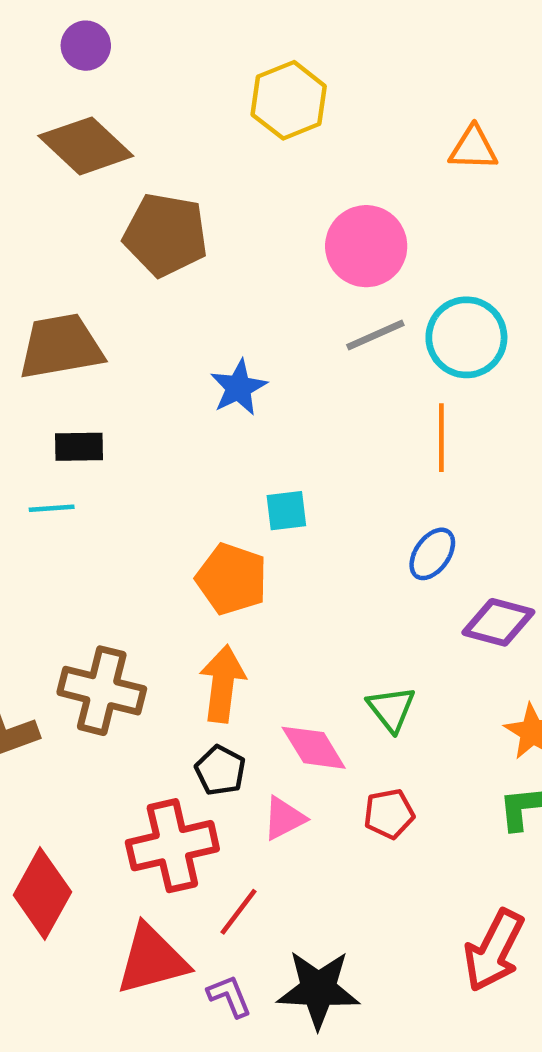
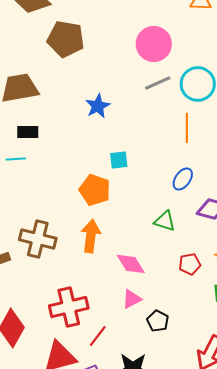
green triangle: (391, 709) -> (165, 221), moved, turned -35
black pentagon: (220, 770) -> (158, 321), moved
red pentagon: (389, 814) -> (190, 264), moved
pink triangle: (284, 818) -> (132, 299), moved

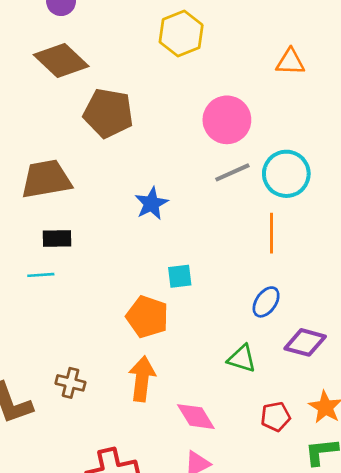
brown cross: (38, 239) -> (70, 383), size x0.6

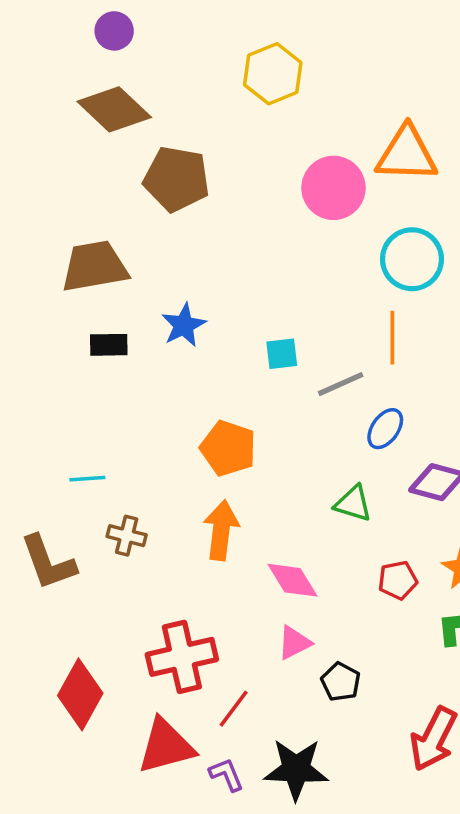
orange triangle: (290, 62) -> (407, 154), moved, size x1.6
gray line: (232, 172) -> (341, 384), moved
blue star: (151, 203) -> (184, 325), moved
cyan line: (41, 275) -> (87, 479), moved
cyan square: (180, 276) -> (282, 354), moved

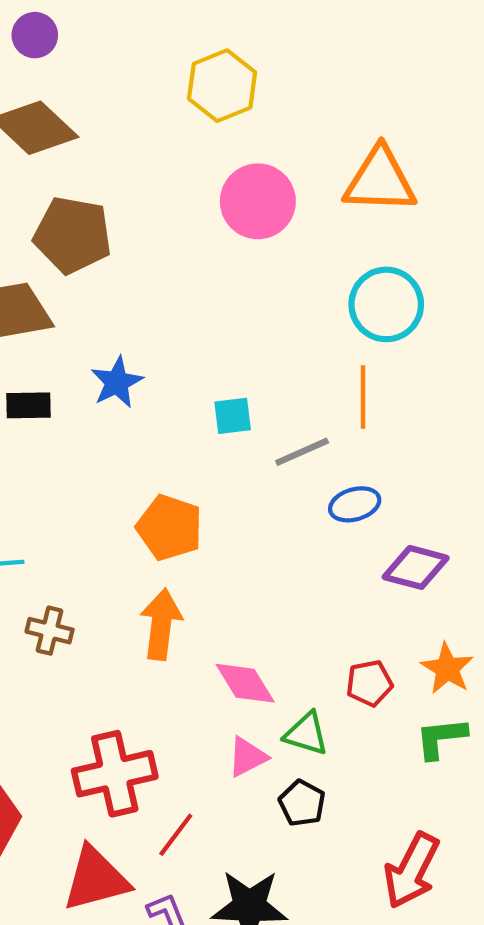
brown pentagon: (177, 179) -> (73, 235), moved
pink circle: (333, 188) -> (258, 201), moved
blue ellipse: (385, 429) -> (355, 504), turned 39
green triangle: (353, 504) -> (306, 734), moved

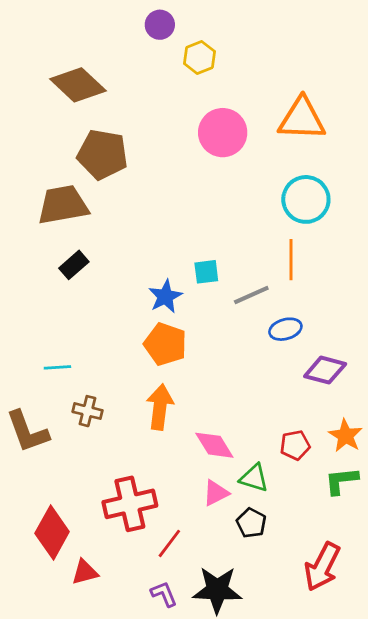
purple circle: (35, 35) -> (160, 25), moved
yellow hexagon: (222, 86) -> (199, 57), size x0.7
blue star: (117, 382) -> (165, 296), moved
black rectangle: (28, 405) -> (74, 265), turned -40
red triangle: (96, 879) -> (85, 572), moved, size x0.6

